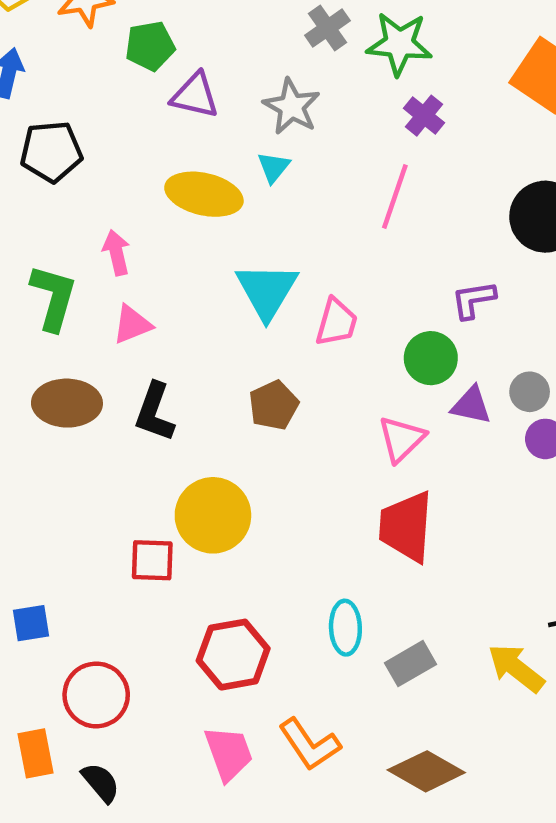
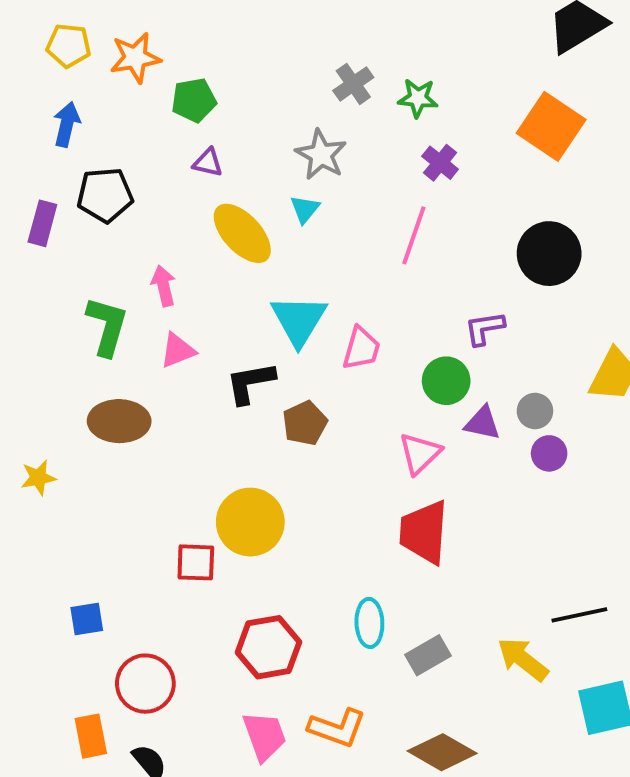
green star: (399, 44) -> (418, 98), size x0.7
purple triangle: (195, 95) -> (208, 163), moved, size x0.7
yellow ellipse: (204, 194) -> (242, 233), turned 34
black L-shape: (155, 412) -> (250, 383), moved, turned 60
orange L-shape: (310, 744) -> (337, 728), turned -36

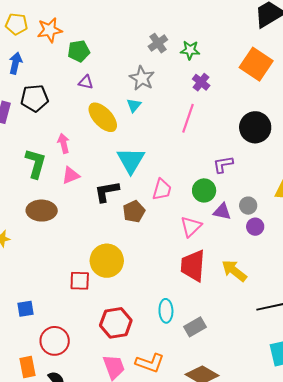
pink trapezoid: (361, 348) -> (162, 189), moved
yellow arrow: (523, 659) -> (234, 271), moved

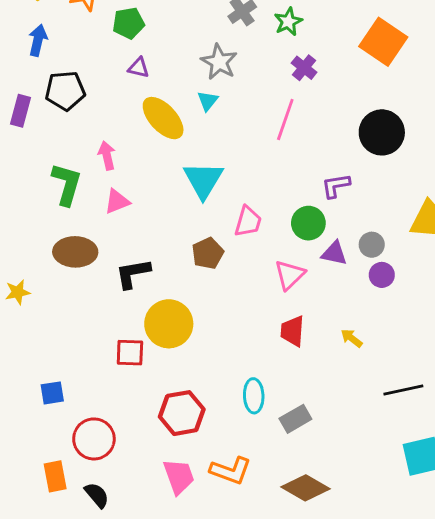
green star: (190, 50) -> (288, 22), turned -30
black L-shape: (107, 191) -> (133, 273), moved
red trapezoid: (193, 266) -> (293, 331), size x0.7
yellow arrow: (234, 271) -> (352, 338), size x0.6

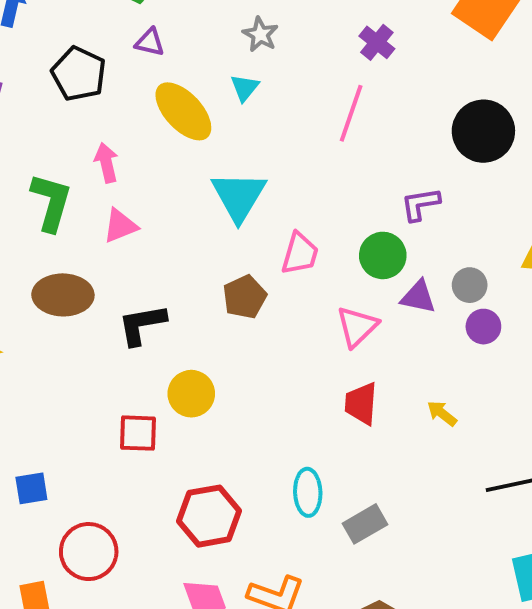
gray star: (219, 62) -> (260, 34), size x0.7
black pentagon: (65, 91) -> (79, 74), moved, turned 30
yellow circle: (169, 324) -> (191, 394), size x0.7

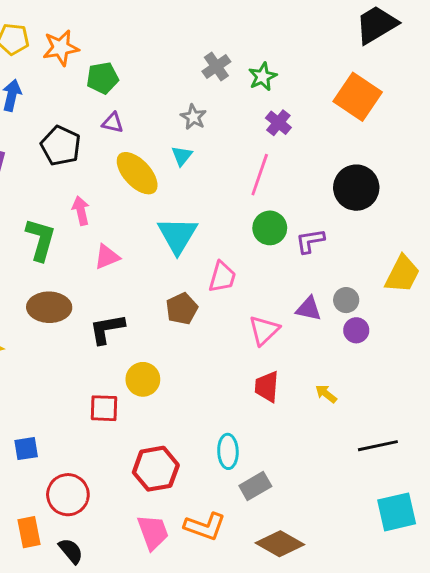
pink triangle: (120, 226) -> (107, 257), moved
green circle: (383, 255) -> (270, 228), moved
gray rectangle: (365, 524) -> (255, 486), moved

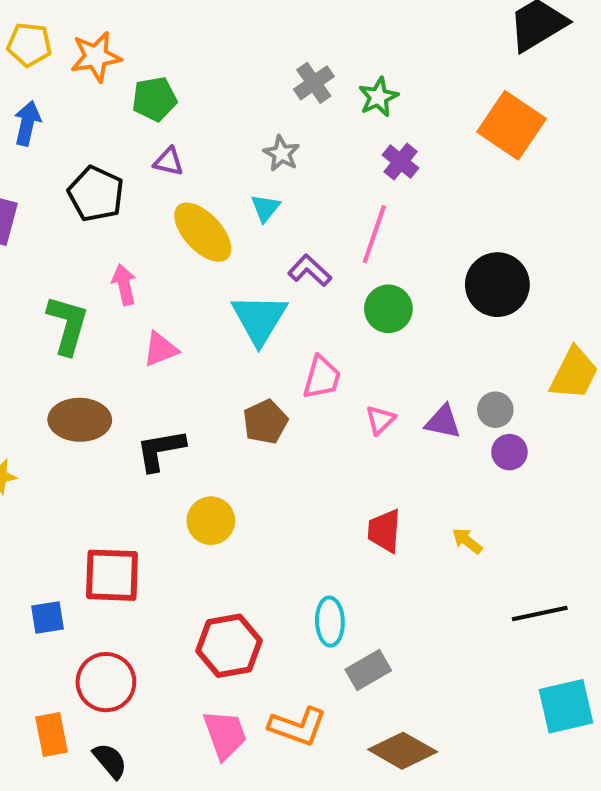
black circle: (356, 188) -> (497, 285), moved
purple L-shape: (310, 241) -> (310, 270), moved, turned 52
pink triangle: (264, 330) -> (380, 420), moved, size x0.7
red square: (104, 408) -> (112, 575), moved, size x1.4

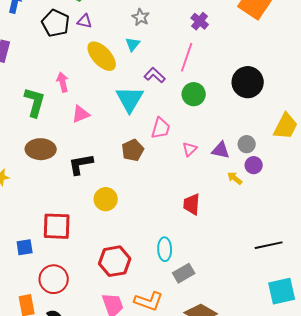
black pentagon: (96, 194) -> (56, 23), moved
yellow arrow: (467, 541) -> (235, 178), moved

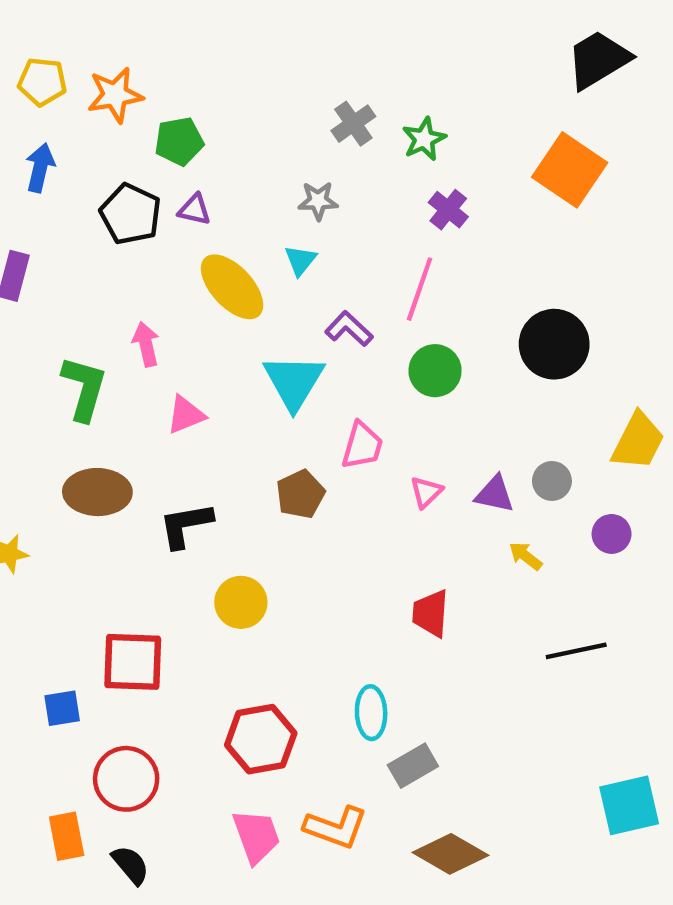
gray star: (141, 17) -> (318, 201), turned -30
purple circle: (254, 165) -> (612, 534), moved
black line: (269, 245) -> (576, 651), moved

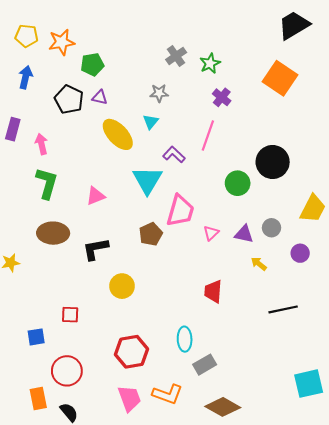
pink arrow: (146, 344) -> (41, 144), moved
green circle: (435, 371) -> (238, 183), moved
pink trapezoid: (362, 446) -> (180, 211), size x1.4
red square: (133, 662) -> (70, 315), size x0.6

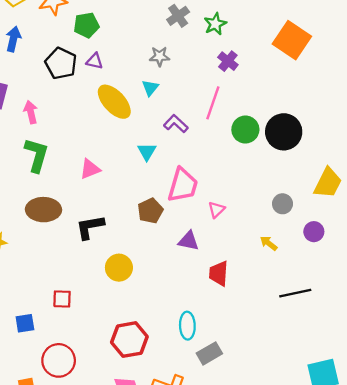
cyan triangle: (147, 180) -> (147, 152), size x0.6
green circle: (238, 183) -> (245, 130), moved
purple triangle: (244, 234) -> (189, 241), moved

